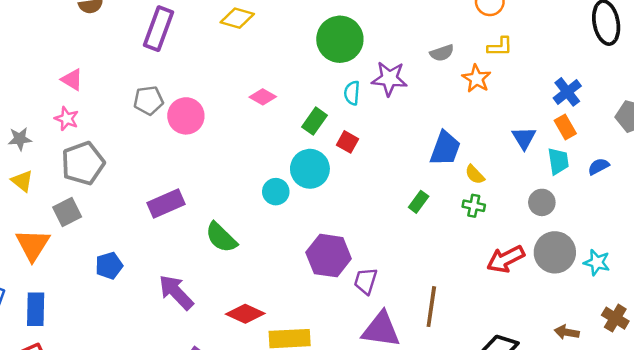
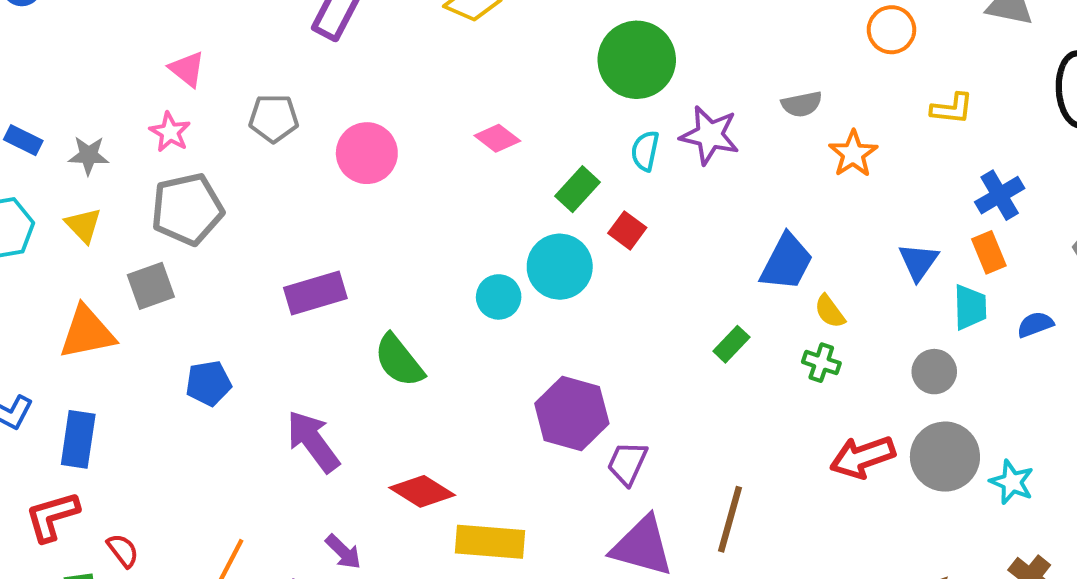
yellow L-shape: (500, 47) -> (952, 109), moved
gray pentagon: (148, 100) -> (274, 118), moved
orange triangle: (33, 245) -> (87, 333), turned 39

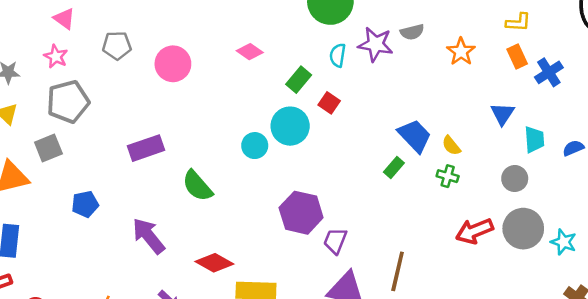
gray semicircle: (802, 104) -> (412, 32), moved
orange rectangle: (989, 252) -> (517, 56), moved
blue trapezoid: (787, 262) -> (415, 136), moved, turned -69

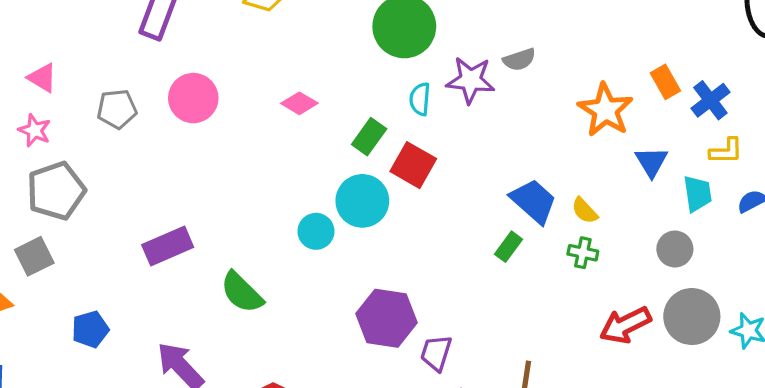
yellow L-shape: (518, 22) -> (726, 151), moved
orange star: (461, 52) -> (605, 110), moved, size x1.4
pink circle: (173, 64) -> (193, 98), moved
red square: (329, 103) -> (413, 165), size x1.5

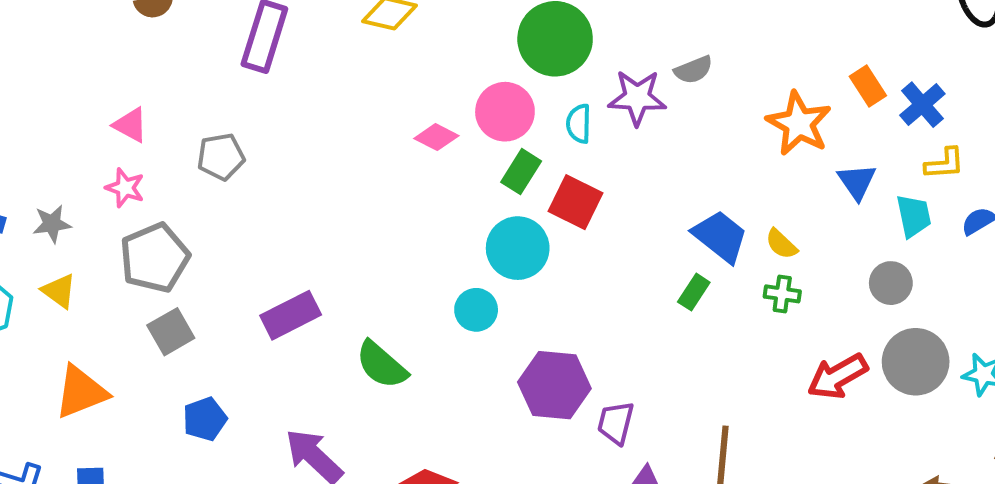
pink circle: (193, 98) -> (505, 112), moved
cyan circle: (316, 231) -> (476, 310), moved
gray square: (34, 256) -> (171, 332), moved

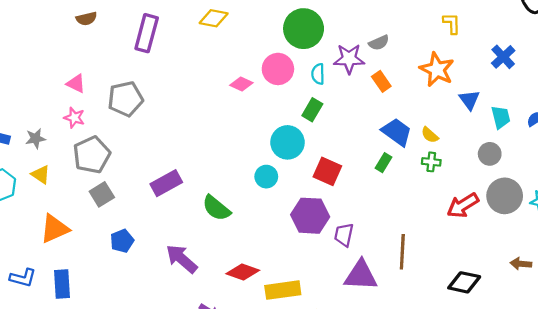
orange rectangle: (868, 86) -> (381, 81), moved
gray pentagon: (221, 157) -> (125, 99), size x1.4
yellow L-shape: (945, 164) -> (452, 23), moved, turned -85
green rectangle: (521, 172) -> (312, 110), moved
red square: (575, 202) -> (327, 171), moved

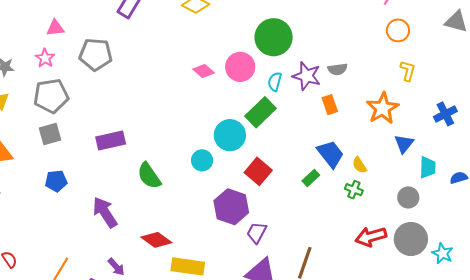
pink triangle: (76, 84) -> (55, 28), turned -48
green rectangle: (312, 110) -> (260, 112), size x1.4

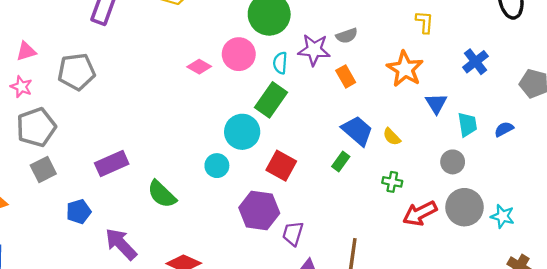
blue pentagon: (56, 181) -> (79, 212), moved
green cross: (354, 190) -> (392, 182), moved

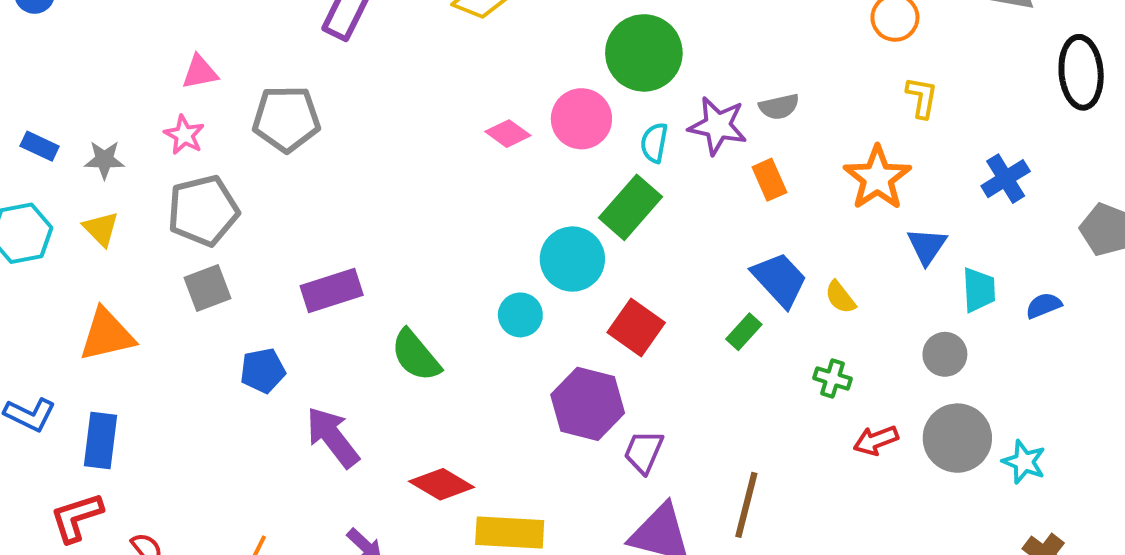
red arrow: (420, 213) -> (876, 440), size x0.7

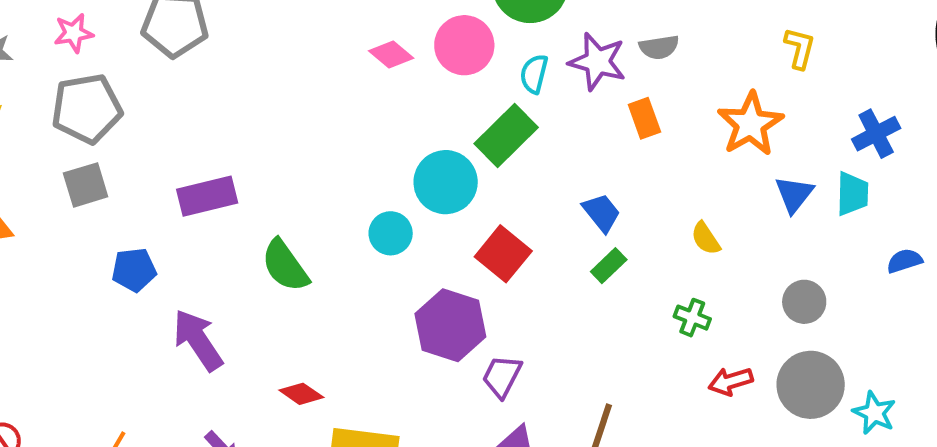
pink star: (184, 135) -> (74, 33), turned 30
blue trapezoid: (780, 280) -> (601, 213), moved, size x0.7
cyan trapezoid: (979, 290) -> (852, 194), moved
red diamond: (442, 484) -> (301, 394), size x0.7

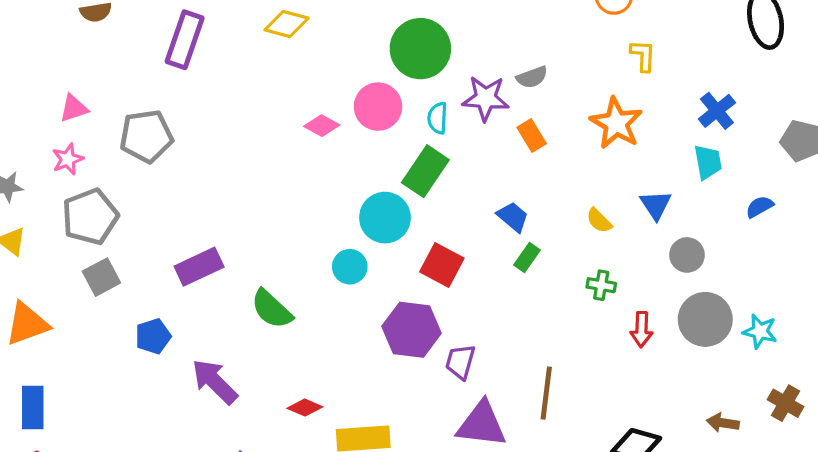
blue triangle: (794, 194) -> (656, 205), moved
red arrow: (731, 381) -> (642, 329), turned -60

